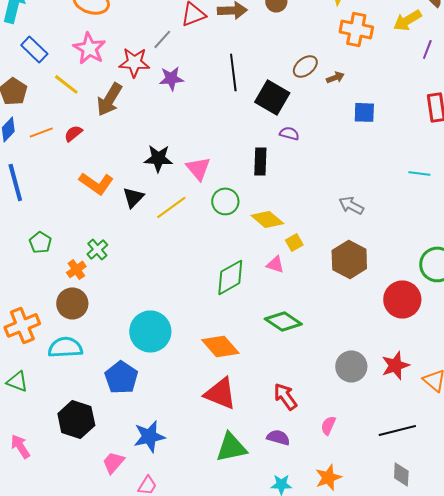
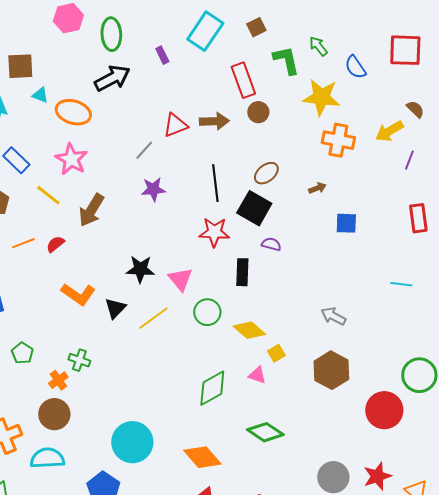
red star: (134, 62) -> (214, 232), moved
brown ellipse: (305, 66) -> (266, 173), moved
green cross: (97, 249) -> (79, 360), turned -30

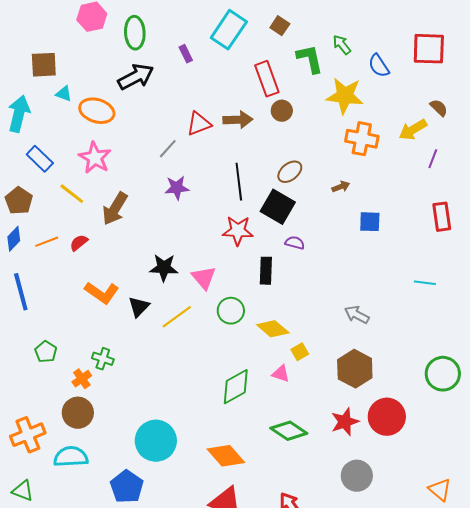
brown square: (256, 27) -> (280, 26), turned -30
red circle: (384, 410) -> (387, 417), moved
red star: (377, 476) -> (345, 422), moved

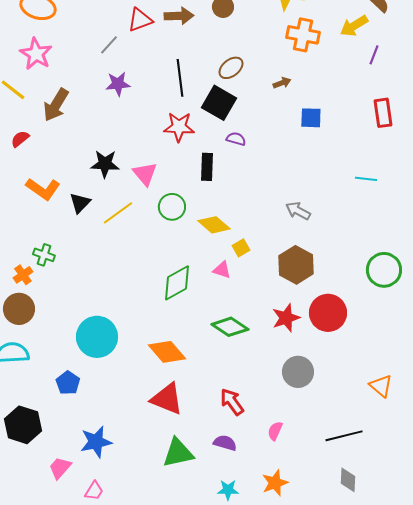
blue pentagon: (127, 487) -> (68, 383), size x0.7

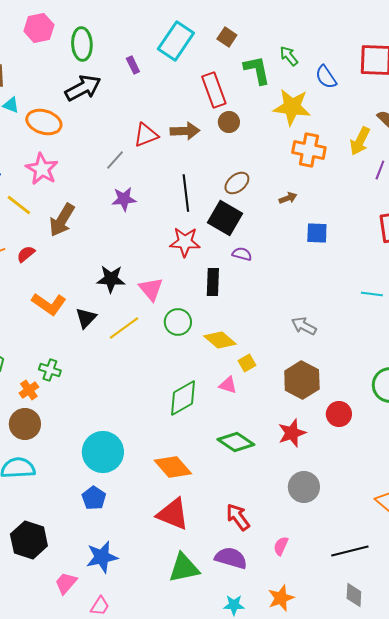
yellow arrow: (354, 26) -> (360, 141), turned -32
red circle: (328, 313) -> (339, 414), moved, size x0.7
blue pentagon: (68, 383) -> (94, 498), moved
purple semicircle: (225, 443) -> (231, 558), size x1.4

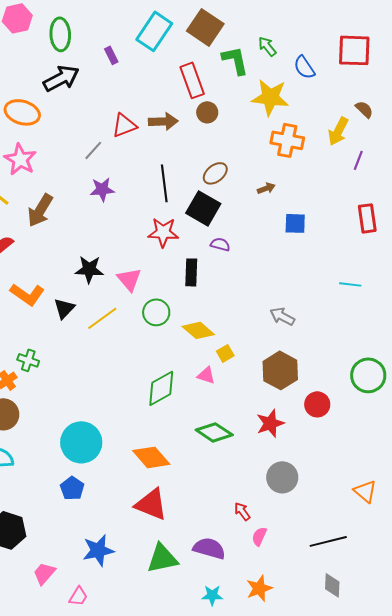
brown square: (227, 37) -> (205, 27), size x1.8
red arrow: (238, 517) -> (242, 511), moved, size x0.7
blue star: (102, 557) -> (98, 550), moved

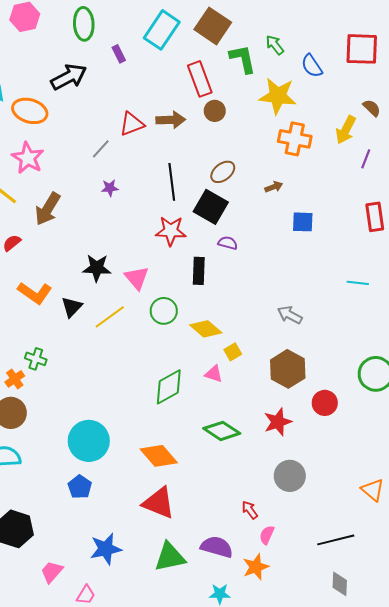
green ellipse: (60, 34) -> (84, 24), moved
purple star: (102, 189) -> (110, 188), size x0.7
orange star: (259, 588) -> (256, 567), moved

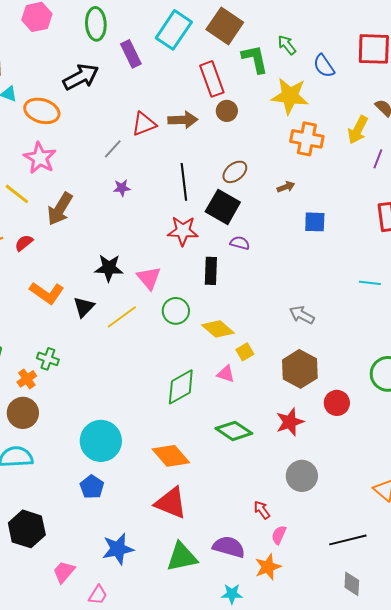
purple rectangle: (119, 54) -> (131, 54), size x1.5

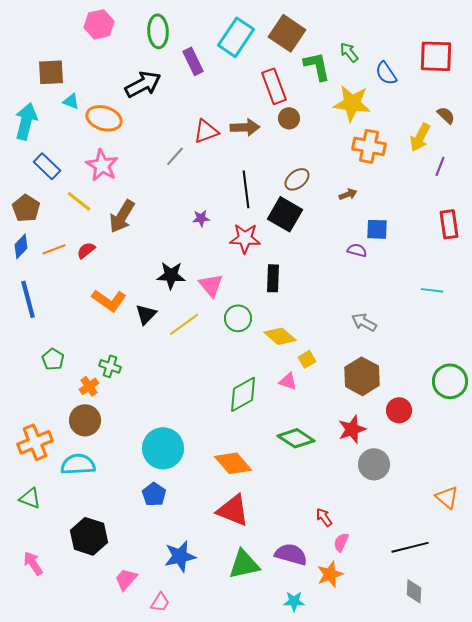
purple star: (122, 188) -> (201, 218), moved
purple semicircle: (240, 243) -> (357, 250), moved
gray circle: (302, 476) -> (374, 464), moved

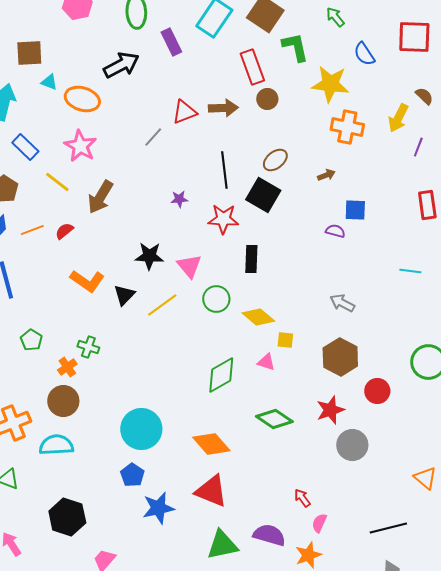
green arrow: (349, 52) -> (335, 17), moved
yellow square: (307, 359) -> (285, 340), turned 36
blue star: (180, 556) -> (158, 508), moved

